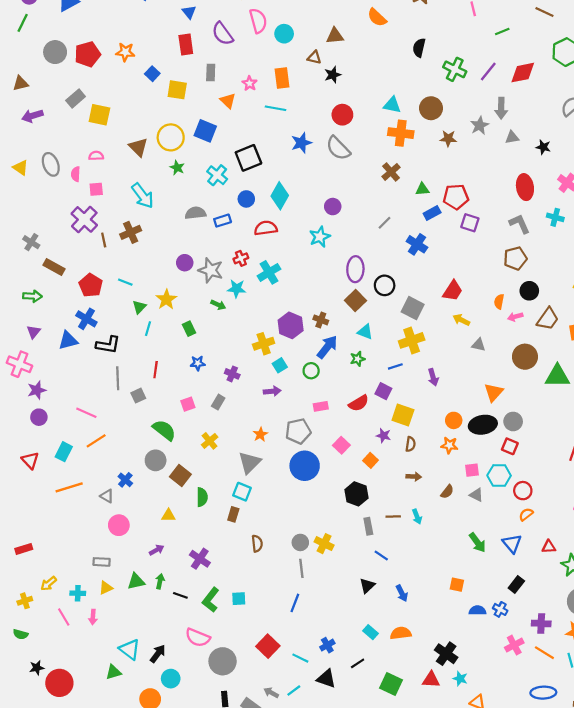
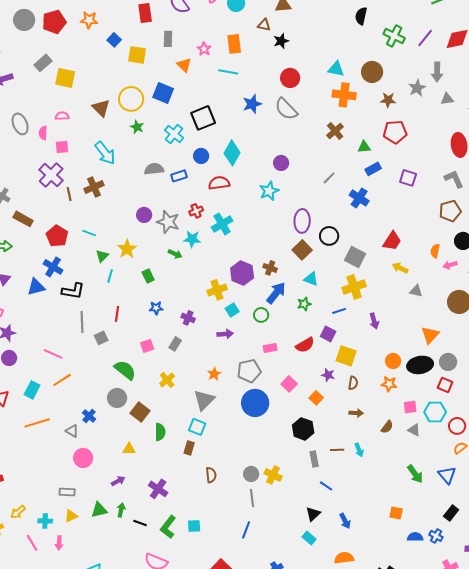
red pentagon: (456, 197) -> (395, 132), moved
cyan rectangle: (371, 632) -> (309, 538), moved

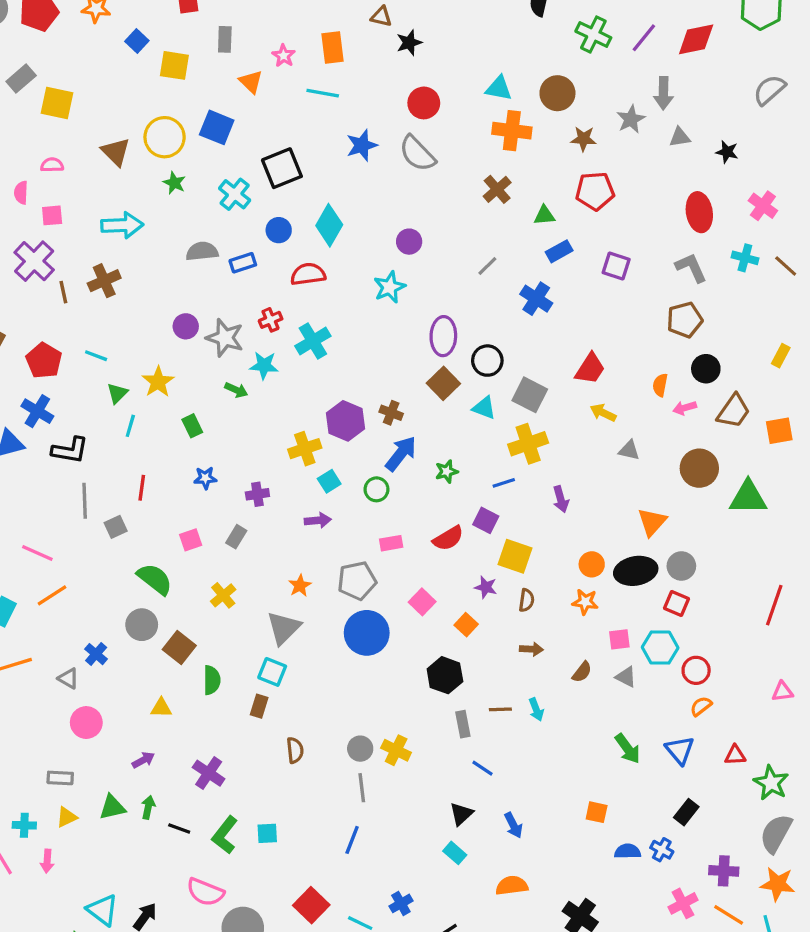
cyan arrow: (105, 153) -> (122, 225), turned -55
cyan triangle: (311, 279) -> (484, 408), moved
purple cross: (188, 318) -> (257, 494), turned -32

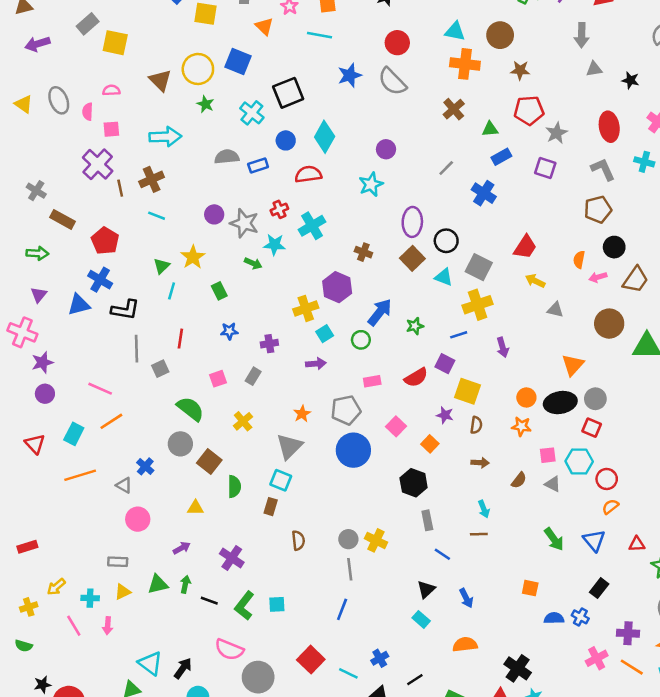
gray star: (631, 119) -> (557, 133), moved
cyan line: (96, 356) -> (157, 216), moved
brown cross: (391, 413) -> (363, 252), moved
brown line: (500, 709) -> (479, 534), moved

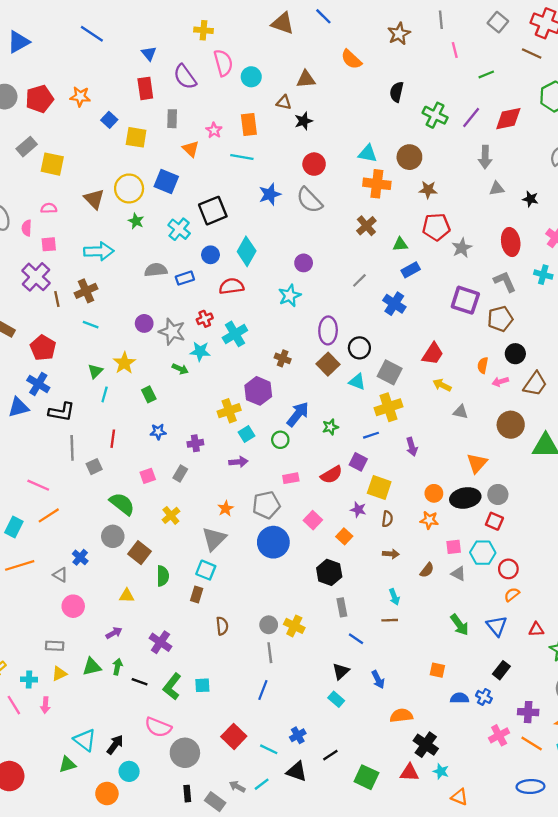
purple square: (545, 168) -> (465, 300), moved, size x1.4
orange semicircle: (465, 644) -> (401, 716), moved

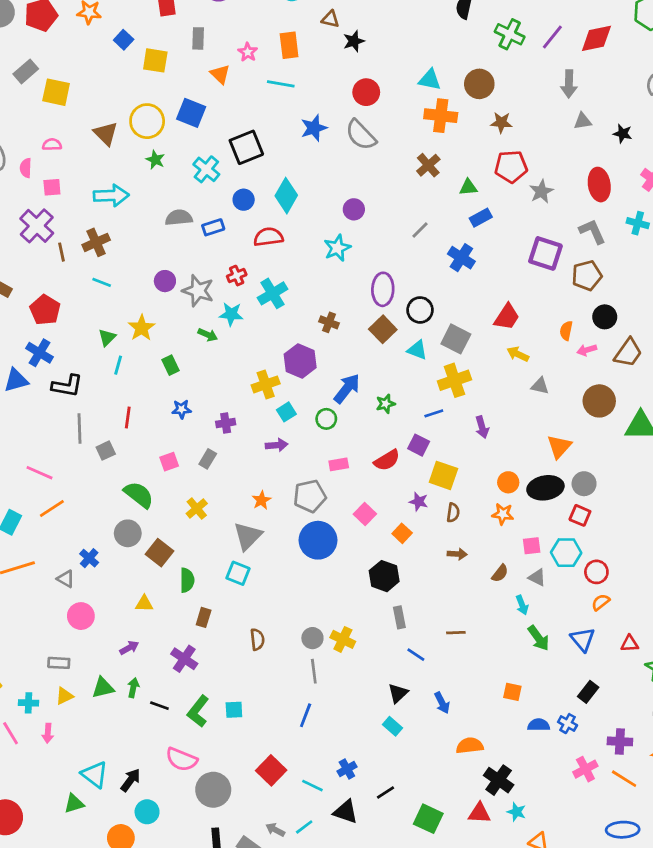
brown rectangle: (197, 595) -> (204, 617), moved
cyan arrow: (394, 597) -> (522, 605), moved

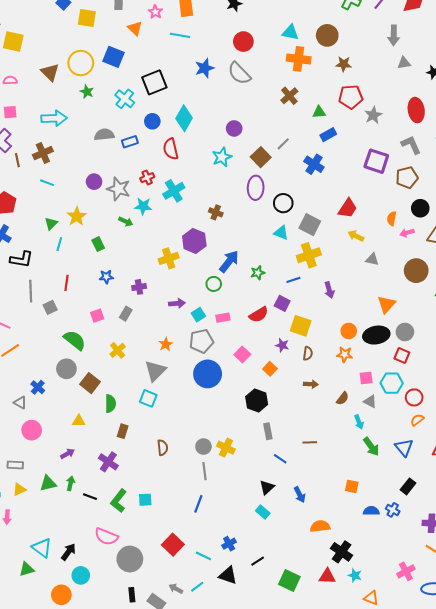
red semicircle: (268, 237) -> (171, 149), turned -95
brown square: (383, 329) -> (261, 157), moved
cyan square: (286, 412) -> (198, 315), moved
pink cross: (585, 769) -> (406, 571), moved

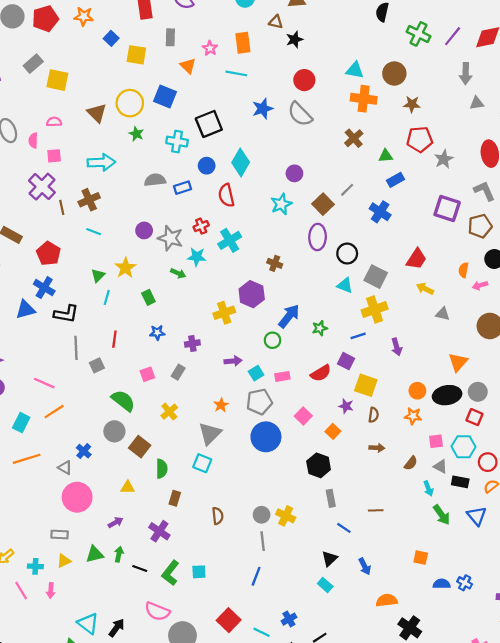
cyan cross: (125, 99) -> (177, 142), turned -30
pink circle: (32, 430) -> (77, 497), size x1.4
black rectangle: (408, 486) -> (460, 482), moved, turned 63

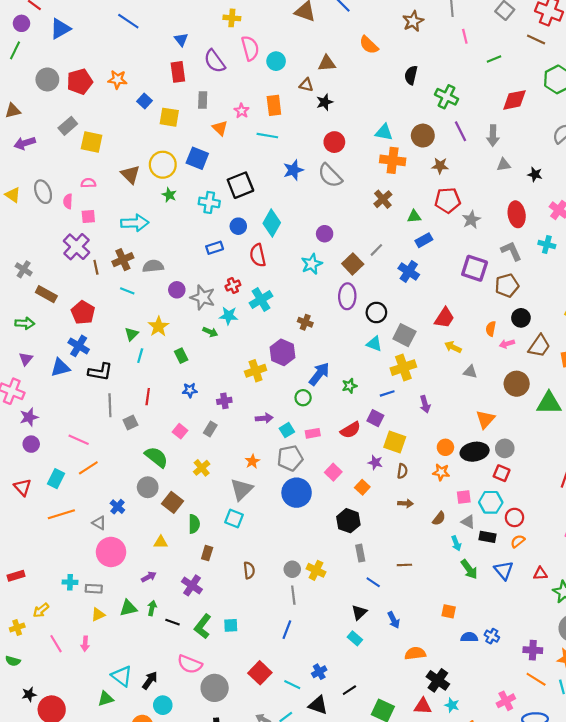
purple line: (453, 36) -> (461, 131), moved, turned -66
gray semicircle: (155, 180) -> (153, 266), moved
pink square: (147, 374) -> (180, 431), turned -32
cyan cross: (35, 566) -> (70, 582), moved

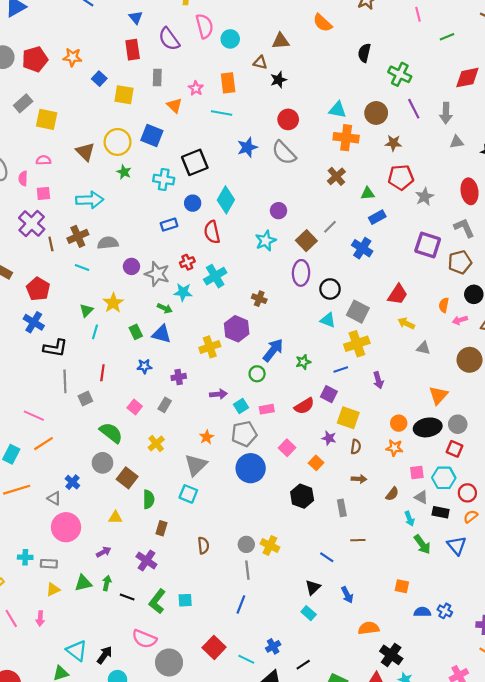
blue triangle: (60, 368) -> (162, 334), moved, turned 30
gray rectangle: (360, 553) -> (342, 508), moved

